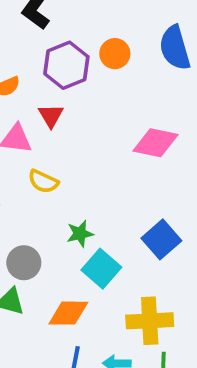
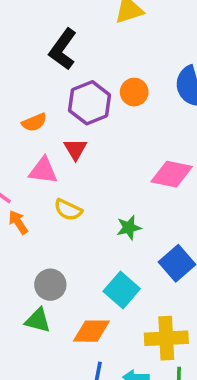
green star: (80, 234) -> (129, 228), moved

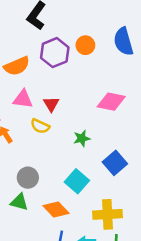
orange semicircle: (34, 122) -> (17, 66), size x1.5
red triangle: (75, 149) -> (51, 104), moved
orange diamond: (91, 331) -> (56, 209), turned 45

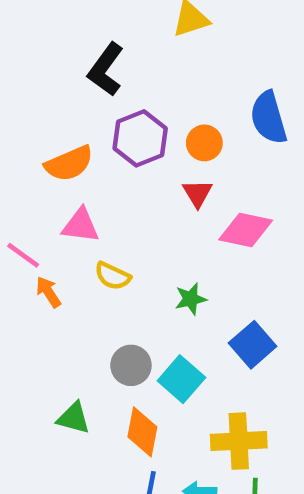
orange circle: (85, 45) -> (204, 143), moved
red triangle: (51, 104) -> (197, 193), moved
gray circle: (28, 178) -> (131, 365), moved
orange diamond: (56, 209) -> (142, 432), turned 55

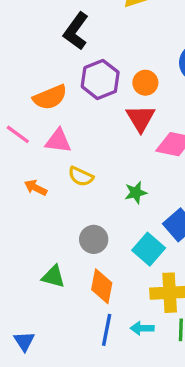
red triangle: (197, 193) -> (141, 118), size x1.4
pink line: (23, 255) -> (18, 134), moved
orange arrow: (48, 292) -> (36, 188), turned -30
cyan square: (181, 379) -> (149, 249), moved

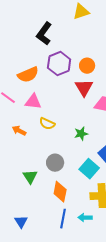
green triangle: (53, 277) -> (30, 177), moved, turned 42
blue triangle: (24, 341) -> (21, 222), moved

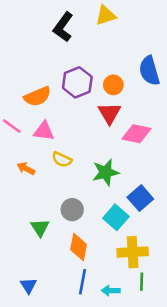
black L-shape: (44, 34) -> (63, 27), moved
green star: (81, 134) -> (106, 172), size x1.5
cyan arrow: (85, 218) -> (111, 291), moved

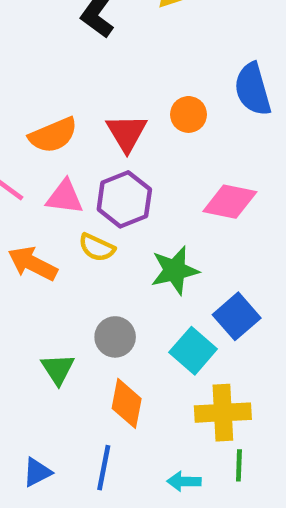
purple hexagon: (77, 82) -> (124, 199), moved
red triangle: (109, 113) -> (127, 133), moved
orange arrow: (26, 168) -> (33, 264), size x1.5
blue line: (82, 282) -> (104, 468), moved
blue triangle: (28, 285) -> (37, 472), turned 36

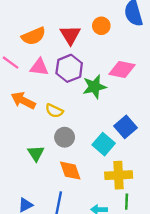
yellow semicircle: (97, 247) -> (54, 111), moved
green star: (175, 270) -> (94, 87), moved
orange diamond: (127, 403) -> (70, 171), turned -30

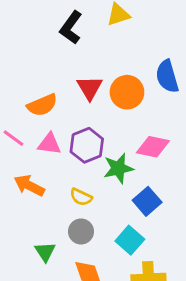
orange circle: (101, 26) -> (127, 92), size x1.5
red triangle: (70, 35) -> (90, 88), moved
yellow semicircle: (54, 111) -> (81, 197), moved
blue square: (125, 127) -> (147, 201), moved

